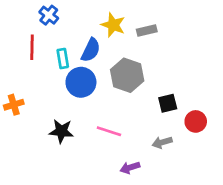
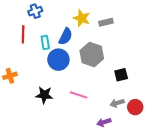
blue cross: (49, 15) -> (35, 11), turned 32
red circle: (196, 121) -> (135, 107), moved
purple arrow: (130, 168) -> (104, 122), moved

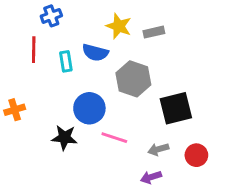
blue semicircle: (66, 36) -> (95, 53), turned 78
blue circle: (58, 60) -> (89, 108), moved
black square: (121, 75) -> (176, 108), size x1.6
gray arrow: (117, 103) -> (158, 149), moved

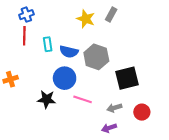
blue cross: (51, 16) -> (26, 15), moved
gray rectangle: (154, 32) -> (111, 15), moved, turned -48
blue semicircle: (95, 53) -> (69, 52), moved

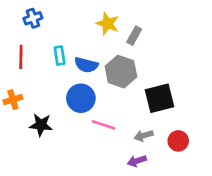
gray rectangle: (111, 15) -> (134, 36), moved
red line: (24, 36) -> (21, 57), moved
black star: (47, 99) -> (41, 125), moved

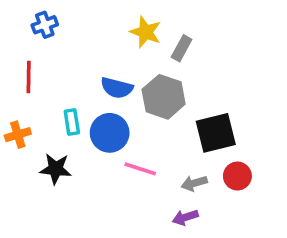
cyan rectangle: (60, 56) -> (72, 122), moved
red circle: (178, 141) -> (237, 176), moved

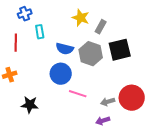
cyan rectangle: (72, 122) -> (40, 32), moved
black square: (216, 133) -> (120, 50), moved
black star: (56, 169) -> (30, 105), moved
red circle: (237, 176) -> (132, 98), size x1.6

